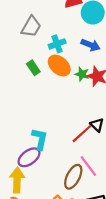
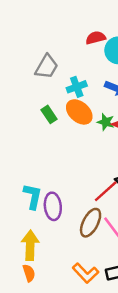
cyan L-shape: (40, 139) -> (33, 196), moved
purple ellipse: (29, 157) -> (53, 206), moved, turned -60
brown ellipse: (73, 177) -> (91, 223), moved

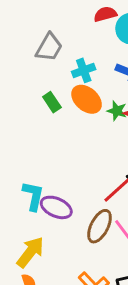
purple ellipse: (53, 206) -> (56, 207), turned -60
yellow arrow: (30, 245) -> (30, 252), turned 36

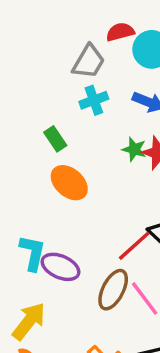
gray trapezoid: (49, 47) -> (89, 62), moved
orange ellipse: (87, 99) -> (69, 183), moved

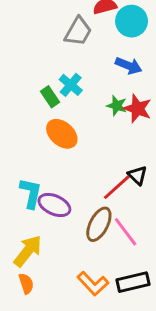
cyan cross: (94, 100) -> (71, 85), moved, turned -30

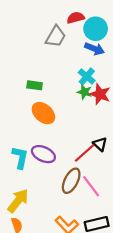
blue arrow: (129, 66) -> (94, 49), moved
cyan cross: (71, 85) -> (87, 76), moved
green rectangle: (50, 97) -> (35, 85), turned -48
purple ellipse: (54, 205) -> (43, 154), moved

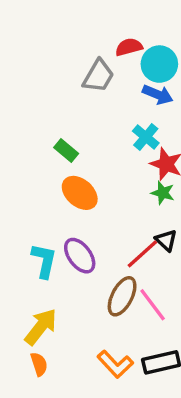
green rectangle: (35, 85) -> (66, 151), turned 32
green star: (84, 92) -> (163, 193), moved
purple ellipse: (43, 154) -> (80, 256), turned 30

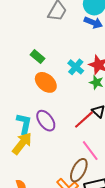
cyan cross: (146, 137) -> (76, 67), moved
brown ellipse: (122, 296) -> (79, 170), moved
yellow arrow: (41, 327) -> (22, 143), moved

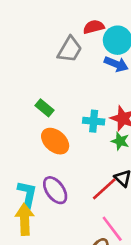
cyan cross: (76, 67) -> (94, 121), turned -35
yellow arrow: (22, 143) -> (25, 219), turned -40

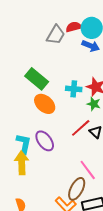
red semicircle: (94, 27) -> (74, 27), moved
green rectangle: (44, 108) -> (37, 79), size x1.6
red line: (104, 189) -> (81, 128), moved

